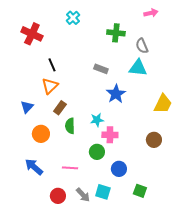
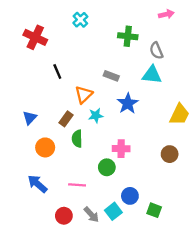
orange triangle: (50, 86) -> (84, 95), moved
cyan star: (97, 120) -> (96, 116), moved
blue circle: (119, 169) -> (130, 196), moved
cyan square: (103, 192) -> (113, 211), turned 35

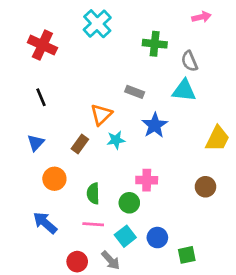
cyan cross: (80, 20) -> (97, 24), size x1.5
black line: (57, 71) -> (41, 97), moved
green semicircle: (77, 139) -> (93, 193), moved
green square: (154, 210) -> (187, 255), turned -32
cyan square: (113, 211) -> (125, 236), moved

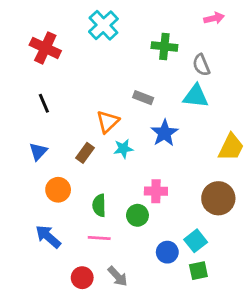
brown circle: (205, 187) -> (218, 198), size x1.5
cyan square: (125, 236) -> (196, 241), moved

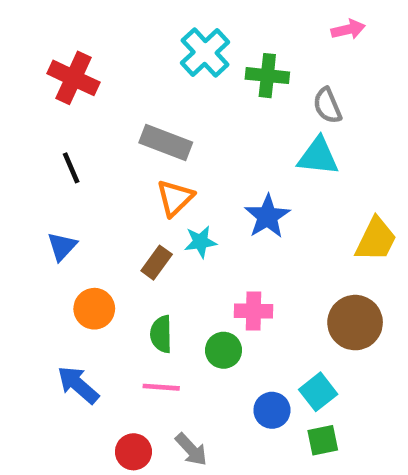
cyan cross: (103, 25) -> (205, 53), moved
gray rectangle: (143, 98) -> (166, 143), moved, size x1.5
brown rectangle: (85, 153) -> (157, 263), moved

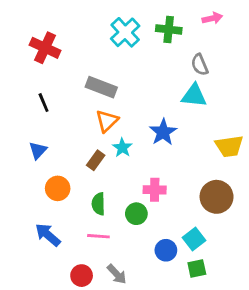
green cross: (267, 76) -> (169, 29), moved
yellow trapezoid: (376, 239) -> (229, 146), turned 56
cyan star: (200, 242) -> (122, 148), turned -30

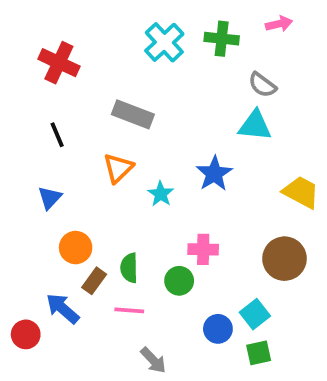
gray semicircle: (200, 65) -> (262, 85), turned -30
orange triangle: (107, 121) -> (118, 168), moved
yellow trapezoid: (229, 146) -> (301, 192), turned -144
brown rectangle: (96, 160) -> (94, 281), moved
red circle: (82, 276) -> (26, 334), moved

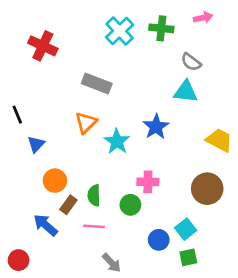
black line: (57, 135) -> (17, 115), moved
cyan star: (161, 194) -> (117, 141), size x1.4
red circle: (26, 334) -> (19, 260), moved

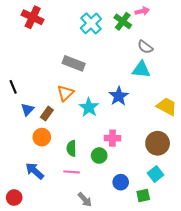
pink arrow: (203, 18) -> (142, 11), moved
green cross: (161, 28) -> (123, 21), turned 30
red cross: (43, 46) -> (33, 17), moved
brown rectangle: (68, 205) -> (47, 114), moved
cyan square: (186, 229) -> (155, 174), moved

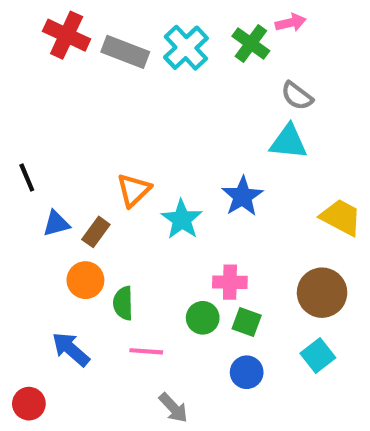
gray rectangle: (74, 63) -> (125, 52), moved
blue triangle: (27, 109) -> (56, 224), turned 32
green semicircle: (71, 148) -> (123, 303), moved
green square: (143, 195) -> (247, 322), moved, turned 32

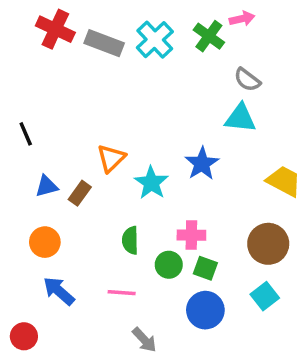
black line: (27, 177) -> (26, 134), moved
orange circle: (85, 280) -> (45, 242), moved
green semicircle: (123, 303) -> (130, 240), moved
blue circle: (247, 372) -> (205, 310), size x1.4

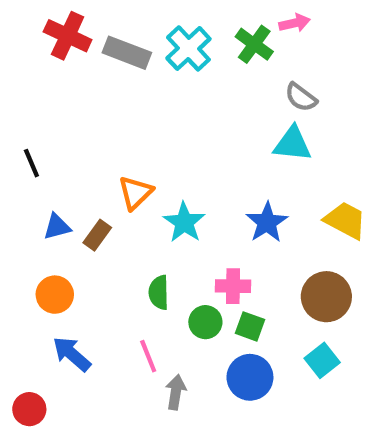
blue star: (202, 164) -> (267, 222), moved
pink line: (122, 293) -> (148, 356), turned 64
gray arrow: (144, 340) -> (176, 392), moved, turned -128

